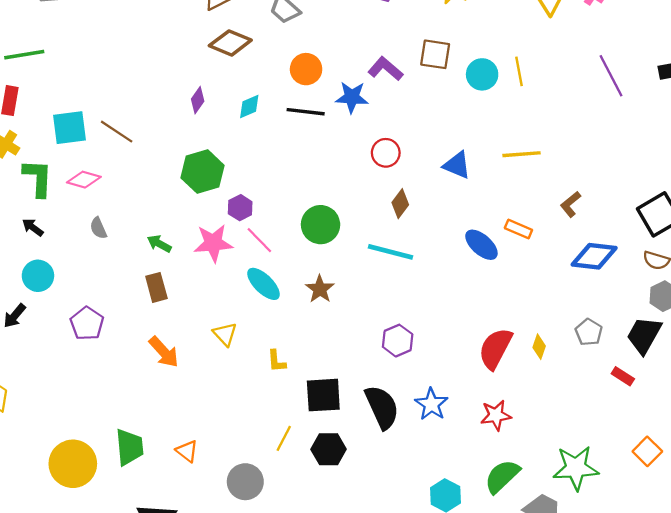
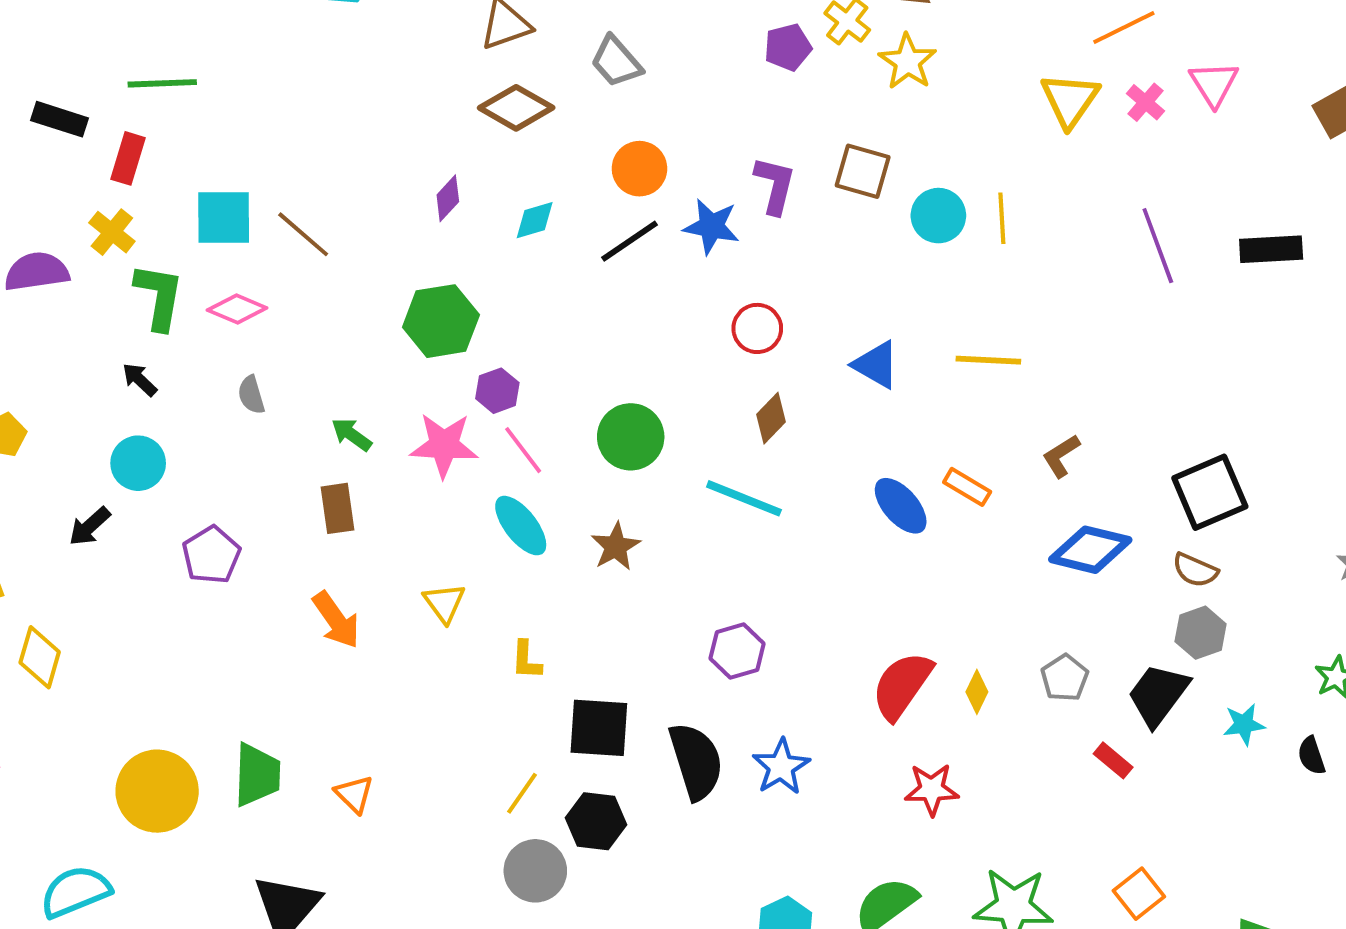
purple L-shape: (385, 69) -> (775, 185), turned 56
black line: (306, 112) -> (630, 241), turned -48
red star: (496, 415) -> (932, 789), moved
gray circle: (245, 482) -> (535, 871), moved

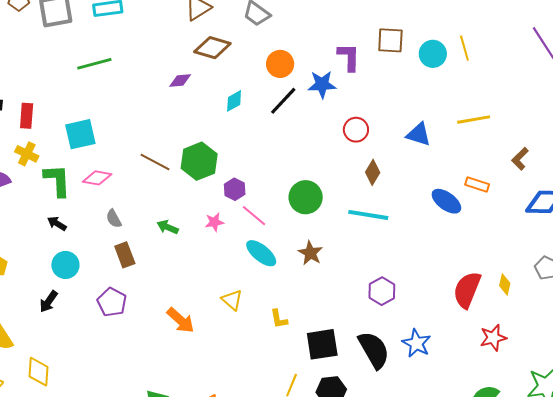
green line: (162, 83) -> (94, 64), moved
purple diamond: (448, 198) -> (180, 81), moved, turned 55
brown line: (303, 234) -> (155, 162), moved
pink star: (444, 445) -> (214, 222), size x0.6
brown rectangle: (337, 508) -> (125, 255), moved

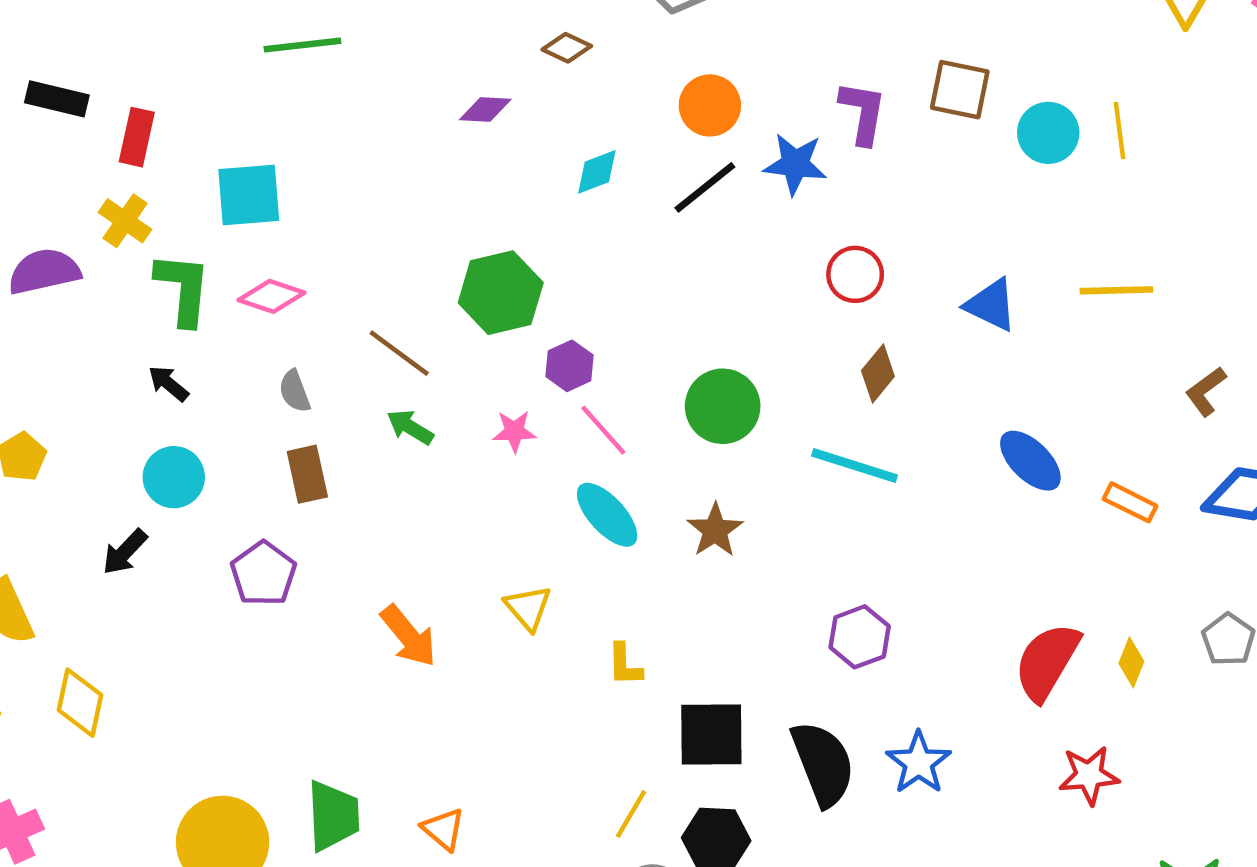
brown diamond: (212, 48) -> (567, 48), size x0.6
brown line: (155, 162) -> (399, 353), moved
orange rectangle: (477, 185) -> (1130, 502), moved

